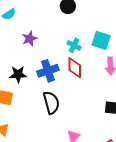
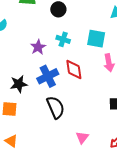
purple star: (30, 39) -> (38, 47), moved
cyan cross: (74, 45) -> (63, 39), moved

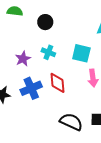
black semicircle: (56, 107) -> (71, 122), moved, turned -45

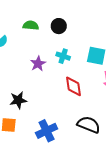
green semicircle: (15, 11) -> (31, 25), moved
blue cross: (31, 88) -> (47, 131), moved

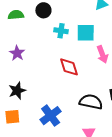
cyan cross: (63, 56) -> (61, 31), moved
purple star: (38, 64) -> (17, 53), moved

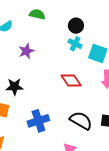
black circle: (43, 10) -> (76, 26), moved
red diamond: (69, 67) -> (71, 81), turned -35

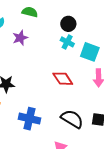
purple star: (26, 51) -> (20, 38), moved
blue cross: (38, 121) -> (29, 119), turned 30

